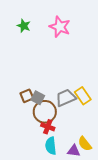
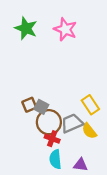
green star: (24, 26) -> (26, 28), size x1.5
gray trapezoid: (66, 98) -> (72, 123), moved
yellow semicircle: (85, 144) -> (89, 131), moved

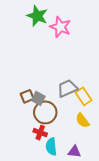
green star: (26, 28) -> (37, 16), moved
gray trapezoid: (72, 123) -> (67, 88), moved
red cross: (52, 139) -> (40, 133), moved

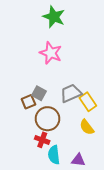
green star: (37, 16) -> (54, 17), moved
pink star: (60, 27) -> (51, 53), moved
gray square: (38, 98) -> (39, 93), moved

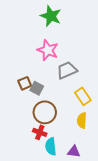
gray trapezoid: (71, 93) -> (67, 70), moved
brown square: (28, 102) -> (25, 83), moved
yellow semicircle: (87, 127) -> (82, 120), turned 42

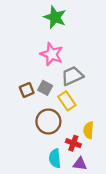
gray square: (37, 88) -> (45, 88), moved
yellow rectangle: (83, 96) -> (67, 101), moved
red cross: (40, 132) -> (73, 143), moved

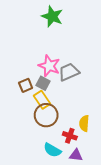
pink star: (52, 54) -> (49, 66), moved
yellow rectangle: (67, 101) -> (42, 100), moved
cyan semicircle: (55, 158) -> (52, 150), turned -54

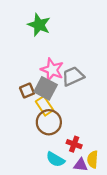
green star: (52, 16) -> (39, 25), moved
gray square: (43, 83) -> (46, 88), size x1.5
yellow semicircle: (84, 123) -> (93, 159), moved

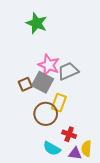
yellow rectangle: (44, 106) -> (59, 103), moved, turned 54

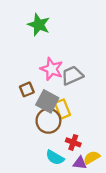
gray square: (43, 82) -> (47, 101), moved
yellow rectangle: (59, 103) -> (62, 109), turned -42
yellow semicircle: (86, 148) -> (92, 158), turned 56

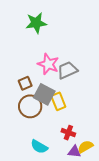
green star: (39, 25) -> (36, 23), turned -30
brown circle: (48, 121) -> (30, 106), moved
cyan semicircle: (55, 158) -> (39, 147), moved

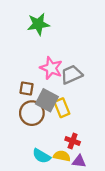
brown square: (25, 83) -> (27, 88), turned 32
yellow semicircle: (85, 147) -> (62, 156), moved, turned 42

